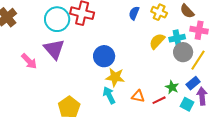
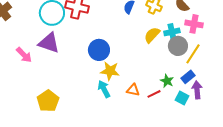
purple triangle: (54, 49) -> (49, 43), turned -30
yellow pentagon: (69, 107) -> (48, 101), moved

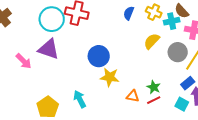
cyan cross: (172, 32) -> (172, 21), moved
green star: (167, 81) -> (154, 87), moved
cyan arrow: (104, 89) -> (80, 99), moved

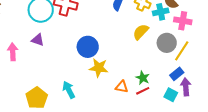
purple triangle: (49, 49) -> (38, 40), size x0.6
pink arrow: (24, 61) -> (13, 52), turned -138

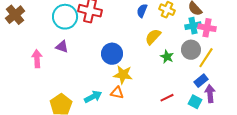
cyan cross: (161, 12) -> (193, 26), moved
yellow semicircle: (141, 32) -> (153, 37), moved
green star: (143, 78) -> (167, 57), moved
orange triangle: (122, 87) -> (117, 93), moved
cyan arrow: (69, 90) -> (93, 97), turned 90

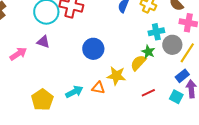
cyan cross: (193, 26) -> (156, 32), moved
yellow semicircle: (153, 37) -> (138, 63), moved
pink arrow: (37, 59) -> (18, 54), turned 60
yellow star: (123, 75) -> (116, 76), moved

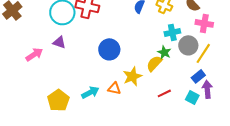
yellow star: (116, 76) -> (132, 76), turned -30

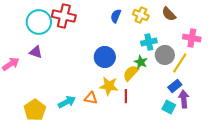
pink cross: (204, 23) -> (192, 38), moved
blue circle: (109, 49) -> (105, 57), moved
yellow star: (132, 76) -> (109, 86), turned 30
red line: (164, 93) -> (126, 96), moved, turned -64

